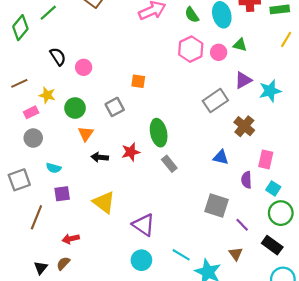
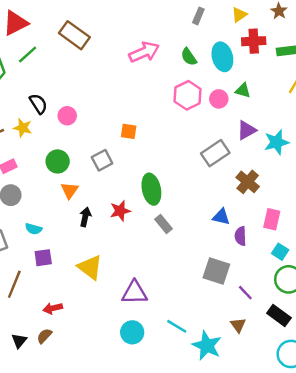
yellow star: (47, 95) -> (23, 128), moved
black arrow: (100, 157) -> (85, 217), turned 98
purple semicircle: (246, 180) -> (240, 236), moved
purple triangle: (144, 225) -> (135, 293), turned -35

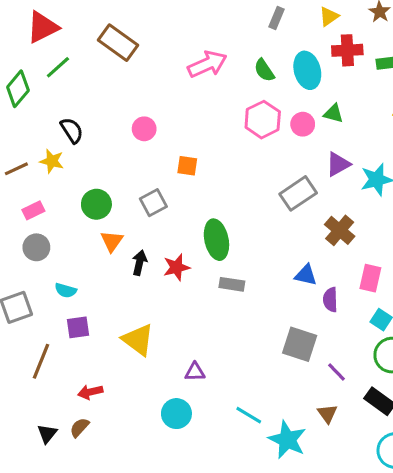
pink circle: (67, 116) -> (144, 129), moved
black arrow: (85, 217) -> (140, 263), moved
gray rectangle: (163, 224) -> (232, 284), turned -42
purple triangle: (135, 293) -> (195, 372), size x0.6
cyan circle: (132, 332) -> (176, 414), moved

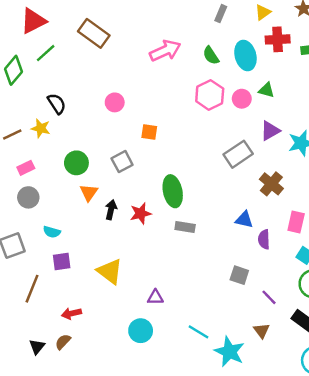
gray square: (300, 344) -> (239, 275), size x0.7

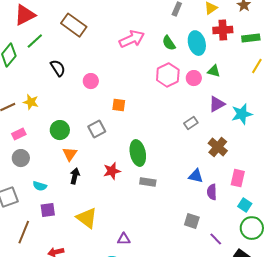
black semicircle: (57, 104) -> (58, 68), moved
gray rectangle: (238, 154) -> (191, 123), size x0.6
black arrow: (111, 210) -> (75, 176), moved

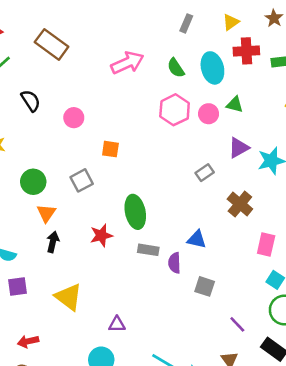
blue triangle: (196, 176) -> (197, 239), moved
purple semicircle: (212, 192) -> (175, 263), moved
gray square: (192, 221) -> (205, 286), moved

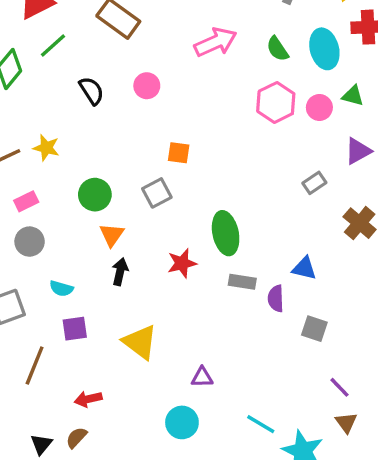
pink circle: (74, 118) -> (147, 86), moved
orange square: (110, 149) -> (179, 153), moved
purple line: (237, 324) -> (339, 387), moved

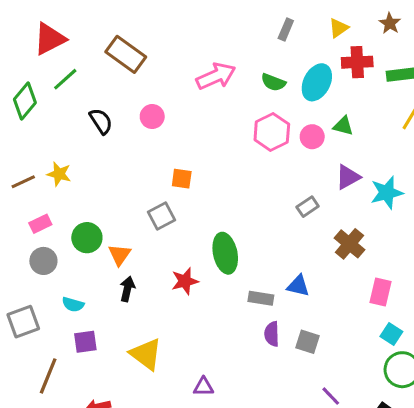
green semicircle: (277, 49) -> (273, 82), turned -35
cyan ellipse: (324, 49) -> (317, 82), turned 42
green circle: (95, 195) -> (87, 238), moved
gray rectangle: (242, 282) -> (261, 298), moved
purple semicircle: (276, 298) -> (272, 334), moved

